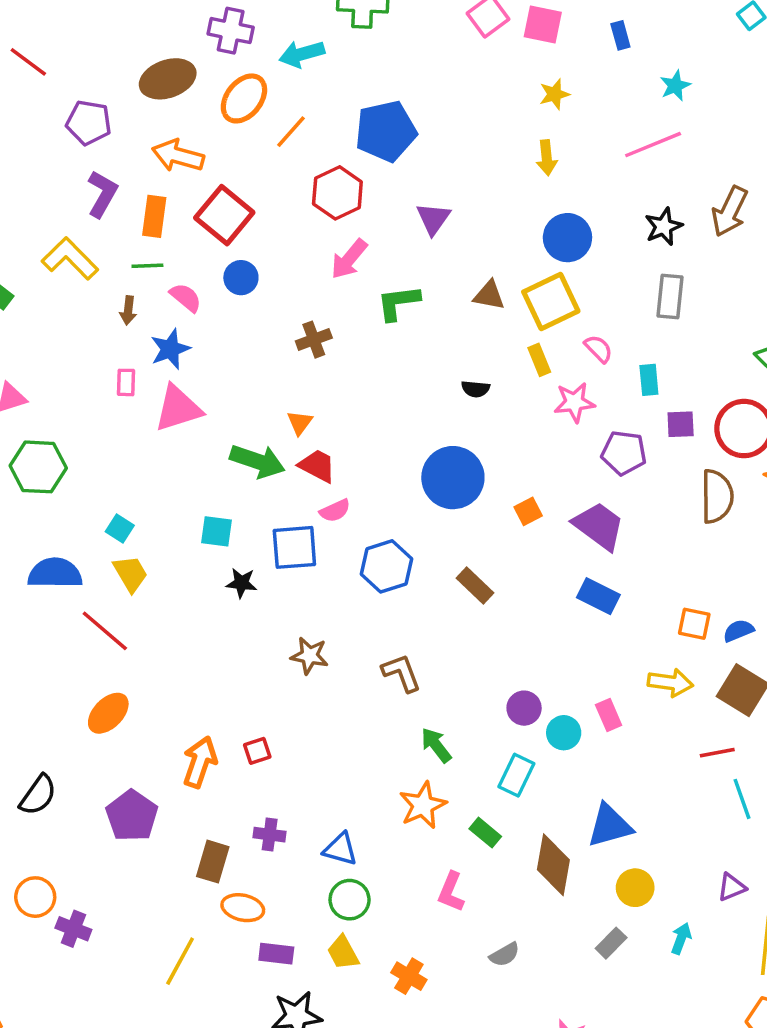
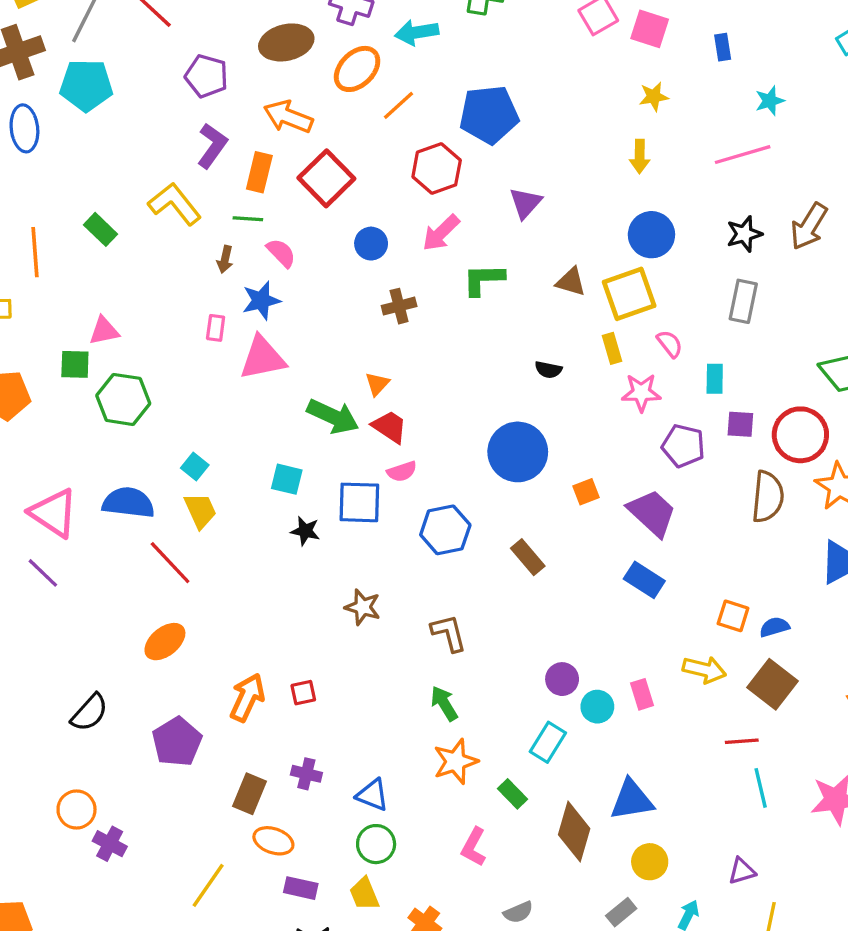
blue circle: (241, 278) -> (371, 244), moved
green arrow: (436, 745) -> (444, 703), moved

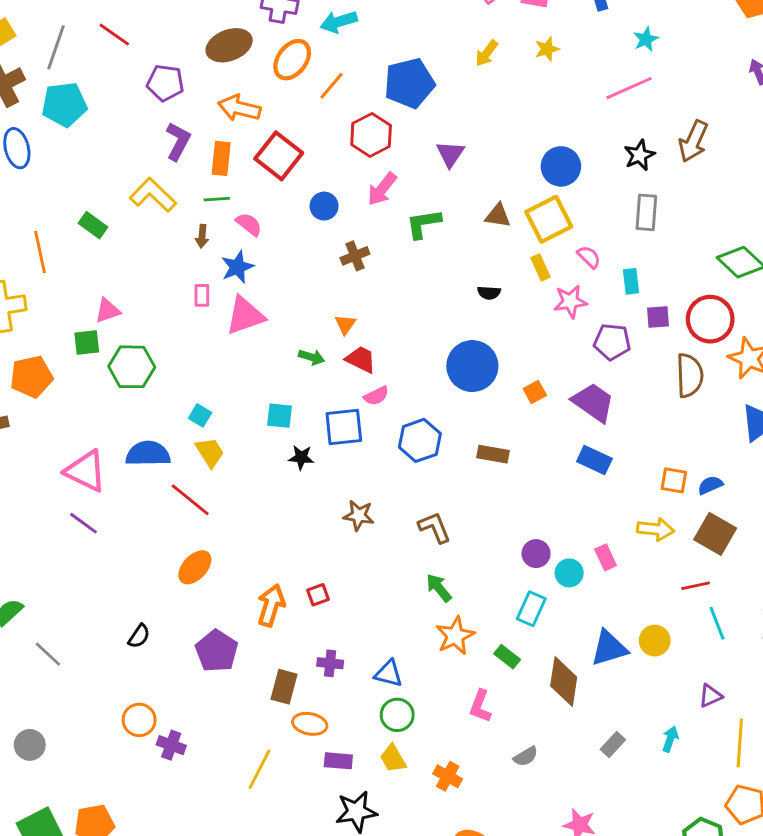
yellow arrow: (640, 156) -> (487, 53), moved, turned 44
green arrow: (333, 416) -> (312, 357), size x0.6
brown rectangle: (528, 557) -> (493, 454), turned -32
black semicircle: (90, 713) -> (139, 636), size x0.7
yellow circle: (650, 862) -> (655, 641), moved

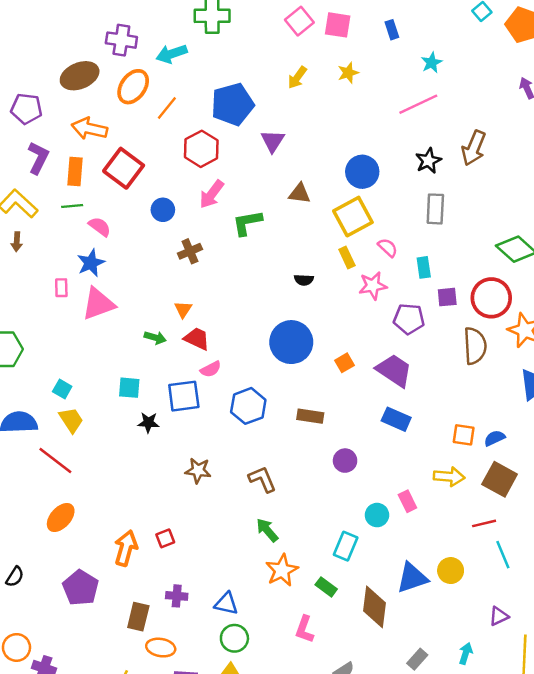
purple triangle: (450, 154) -> (273, 141), moved
brown triangle: (498, 216) -> (299, 193), moved
brown arrow: (202, 236) -> (17, 242), moved
purple circle: (536, 554) -> (345, 461), moved

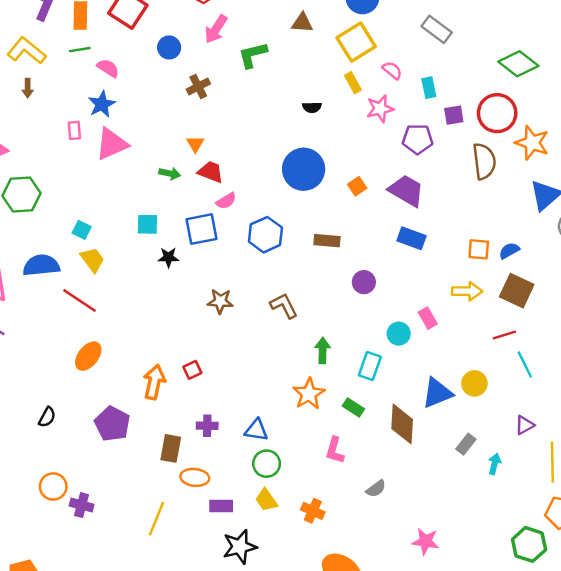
gray rectangle: (435, 209) -> (437, 29), turned -52
green arrow: (267, 530) -> (323, 350), moved, turned 45
gray rectangle: (417, 659) -> (466, 444), moved

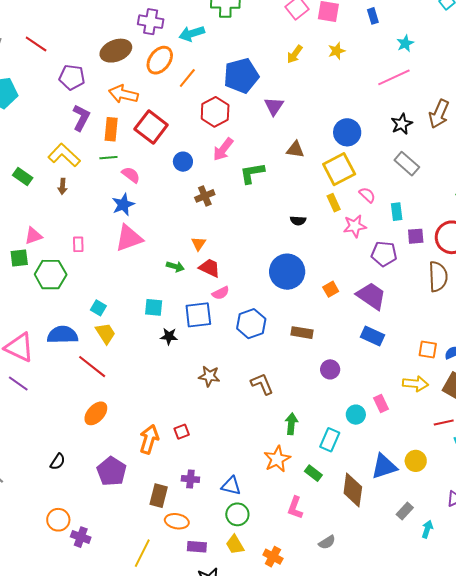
pink rectangle: (74, 130) -> (78, 244), moved

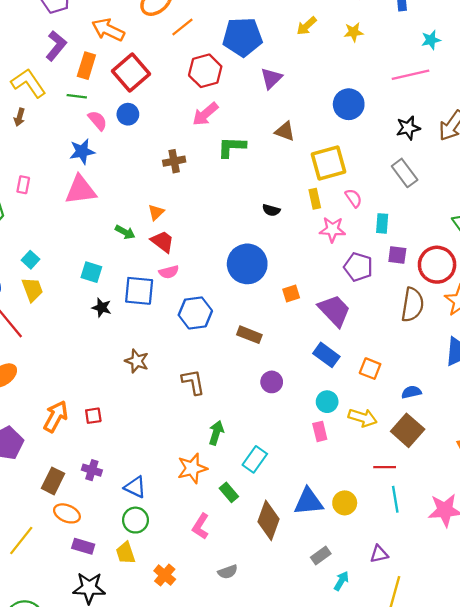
blue circle: (347, 132) -> (349, 104), moved
blue circle: (183, 162) -> (128, 114), moved
orange square: (428, 350) -> (370, 369), moved
cyan circle: (356, 415) -> (327, 402), moved

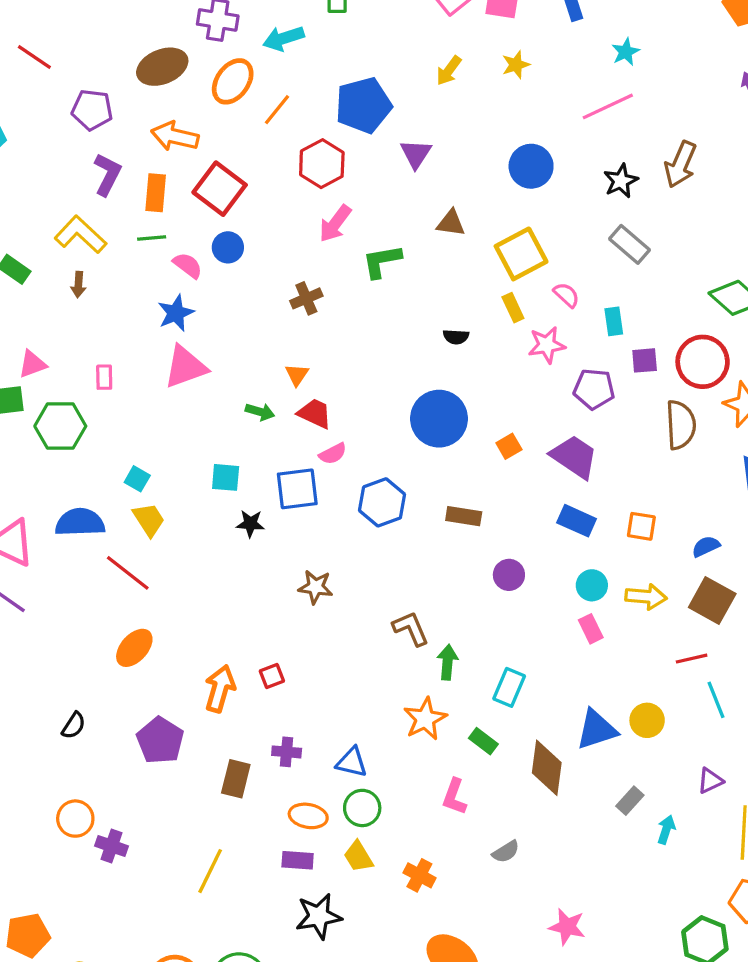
brown L-shape: (193, 382) -> (411, 628), moved
orange ellipse: (67, 513) -> (308, 816), moved

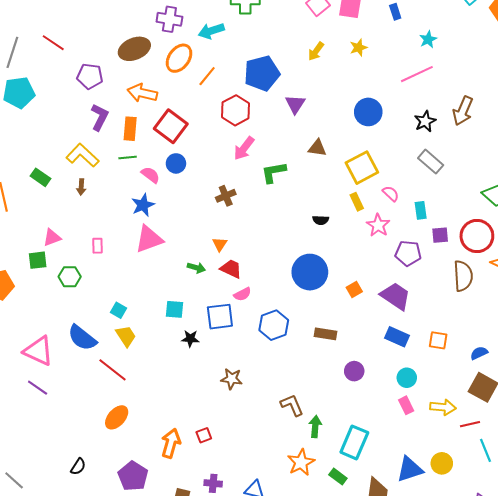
pink star: (547, 345) -> (378, 225), turned -30
green hexagon: (60, 426) -> (70, 277), size x0.7
blue semicircle: (80, 522) -> (82, 338), turned -140
yellow arrow: (646, 597) -> (443, 407), moved
cyan rectangle: (509, 687) -> (354, 442), size x1.4

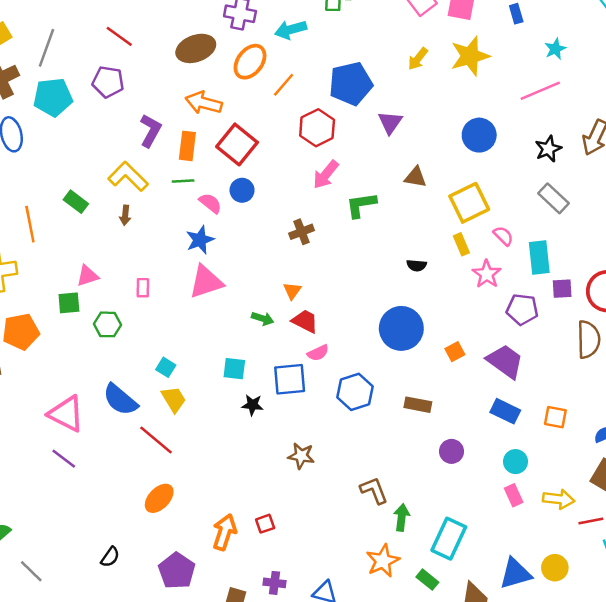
red line: (53, 43) -> (119, 36), moved
yellow star: (359, 48) -> (470, 56), size x1.8
purple pentagon: (90, 76) -> (108, 82), moved
cyan rectangle: (421, 210) -> (539, 258), size x1.5

